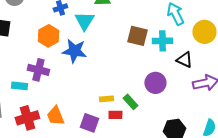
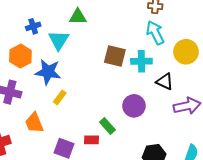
yellow rectangle: (106, 99) -> (60, 97), moved, turned -48
orange trapezoid: (55, 116) -> (34, 123), moved

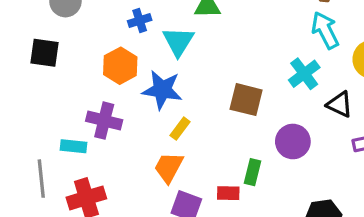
brown square: (115, 56) -> (246, 100), moved
cyan cross: (141, 61) -> (304, 74), turned -36
orange trapezoid: (34, 123) -> (169, 167), moved, turned 50
green rectangle: (107, 126) -> (253, 172), turned 56

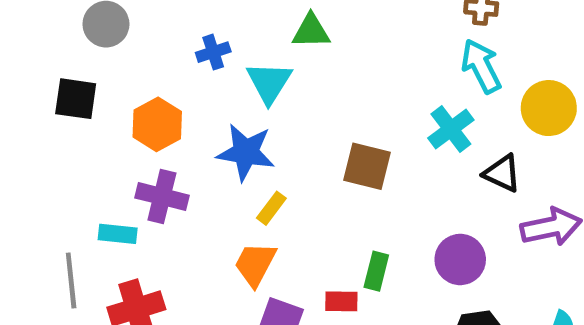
orange hexagon: (120, 66) -> (157, 124), moved
purple circle: (293, 141) -> (460, 259), moved

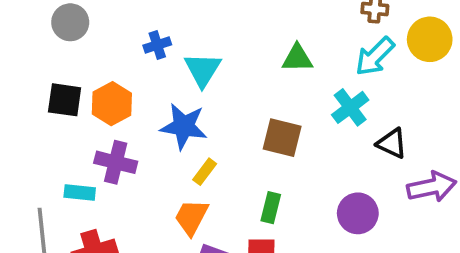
green triangle: (311, 31) -> (297, 58), moved
cyan arrow: (481, 66) -> (375, 56), turned -108
black square: (76, 99) -> (65, 100), moved
yellow circle: (549, 108) -> (430, 39), moved
green rectangle: (376, 271) -> (271, 208), moved

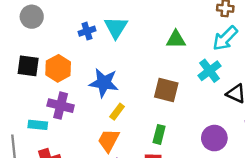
cyan triangle: (203, 70) -> (116, 27), moved

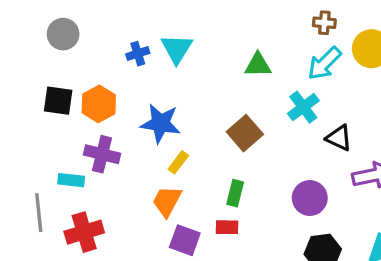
brown square: (166, 90) -> (245, 133), turned 35

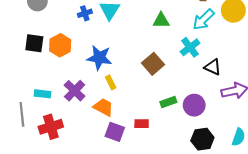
purple cross: (102, 154) -> (75, 91), moved, turned 30
yellow rectangle: (178, 162) -> (111, 82), turned -64
green rectangle: (235, 193) -> (168, 102), moved, turned 56
orange trapezoid: (167, 201) -> (103, 107), turned 90

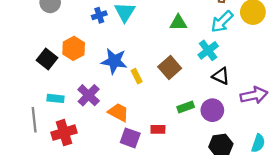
black square: (34, 43) -> (47, 59), moved, turned 30
black triangle: (213, 67) -> (221, 76), moved
yellow rectangle: (111, 82) -> (137, 76), moved

